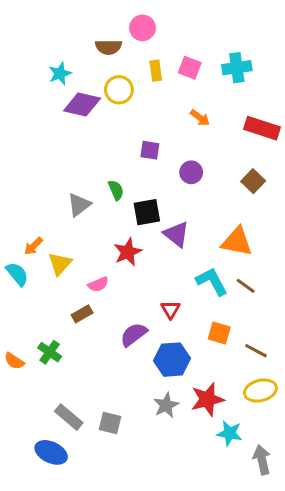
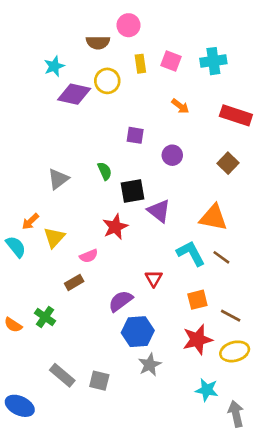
gray triangle: (79, 205) -> (58, 179), moved
orange square: (219, 333) -> (197, 300), turned -30
blue hexagon: (172, 360) -> (138, 332), moved
red star: (207, 399) -> (197, 340), moved
blue ellipse: (51, 452) -> (20, 406), moved

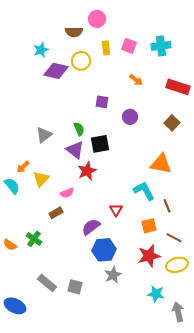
purple triangle: (159, 211) -> (75, 150), moved
brown line: (221, 257) -> (167, 206), moved, turned 32

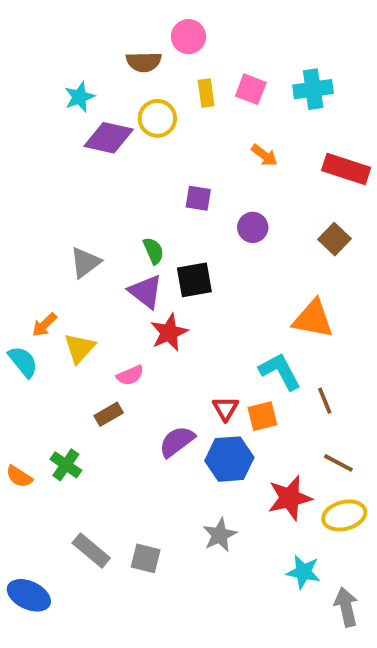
orange square: (149, 226) -> (262, 416), moved
blue hexagon: (104, 250) -> (229, 459), moved

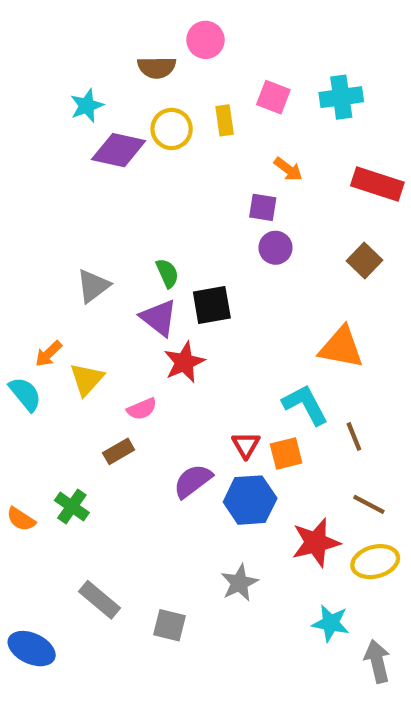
yellow rectangle: (206, 93) -> (225, 120), moved
purple square: (198, 198) -> (263, 207), moved
gray square: (146, 558) -> (169, 625), moved

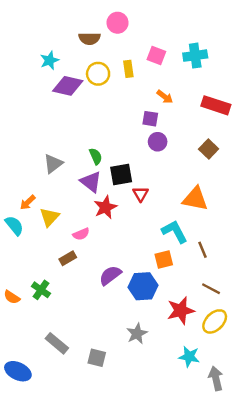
red triangle: (246, 445) -> (141, 194), moved
yellow ellipse: (375, 562) -> (215, 321), turned -30

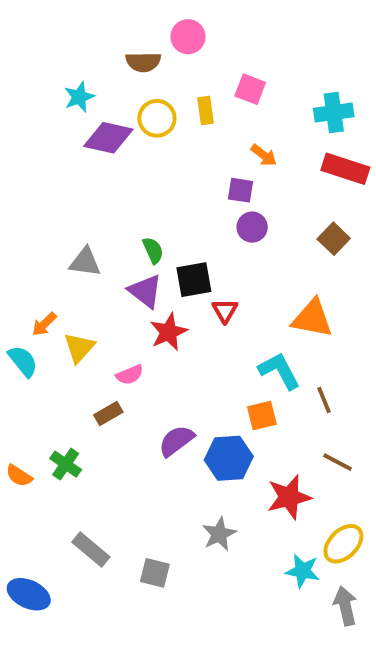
cyan cross: (195, 56) -> (334, 112), moved
gray triangle: (53, 164) -> (85, 262), turned 45
yellow ellipse: (215, 321) -> (343, 544), moved

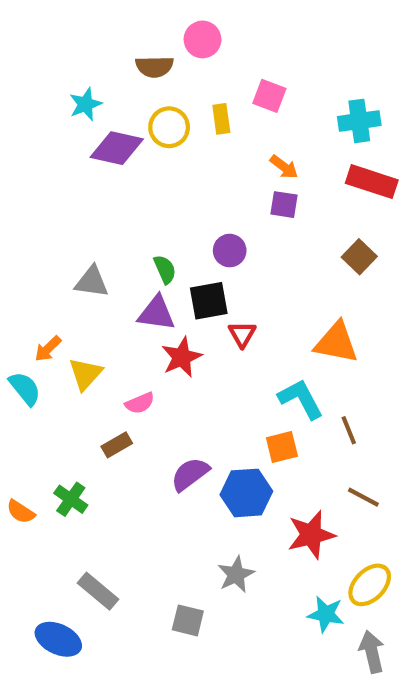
purple square: (240, 190) -> (284, 205), moved
purple circle: (252, 227) -> (230, 251), moved
purple triangle: (145, 291) -> (157, 313), turned -30
gray square: (155, 573) -> (188, 620), moved
blue ellipse: (29, 594) -> (58, 639), moved

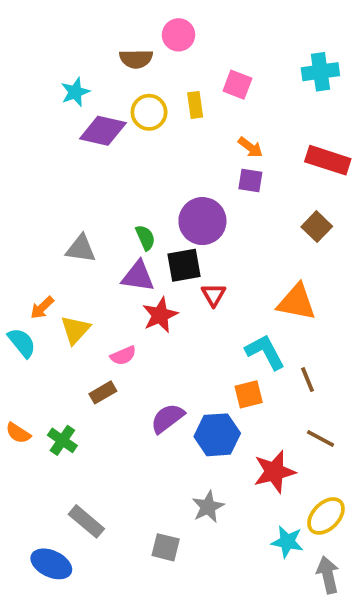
cyan cross: (359, 121) -> (320, 72), moved
purple circle: (230, 251) -> (202, 221), size x1.6
orange semicircle: (21, 512) -> (18, 433), moved

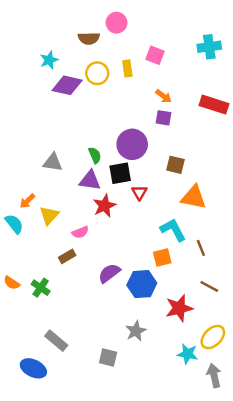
brown square: (317, 227) -> (176, 165), moved, turned -30

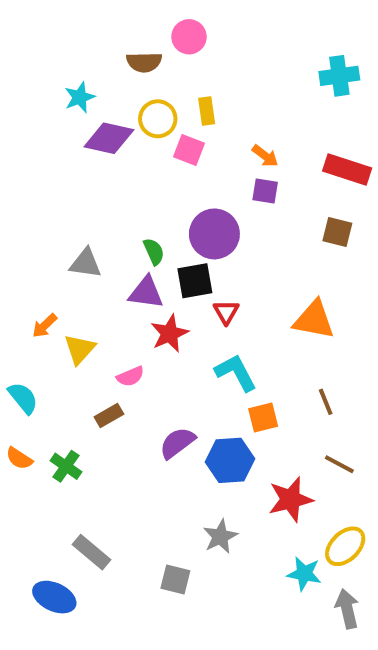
pink square: (155, 55) -> (189, 150), moved
brown square: (176, 165) -> (337, 232), moved
cyan semicircle: (14, 224) -> (23, 398), moved
cyan L-shape: (173, 230) -> (236, 373), moved

